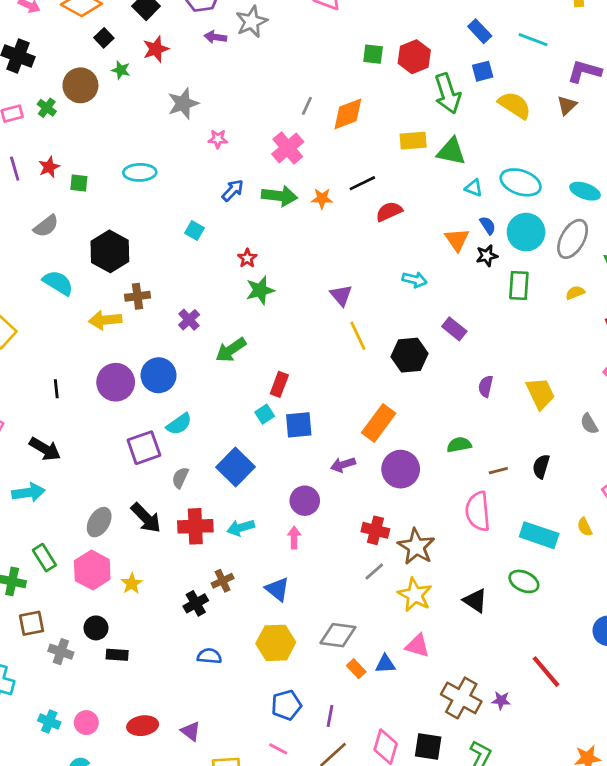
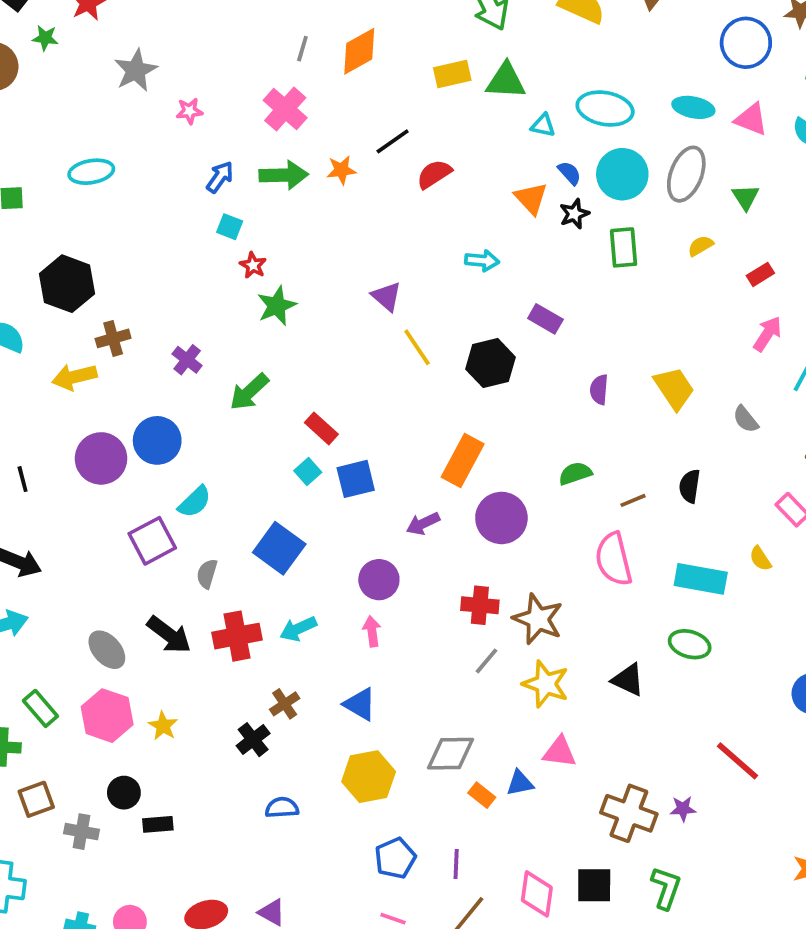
cyan square: (194, 230) -> (230, 227), moved
red rectangle: (279, 384) -> (321, 428), turned -60
gray ellipse: (99, 522) -> (107, 650), turned -64

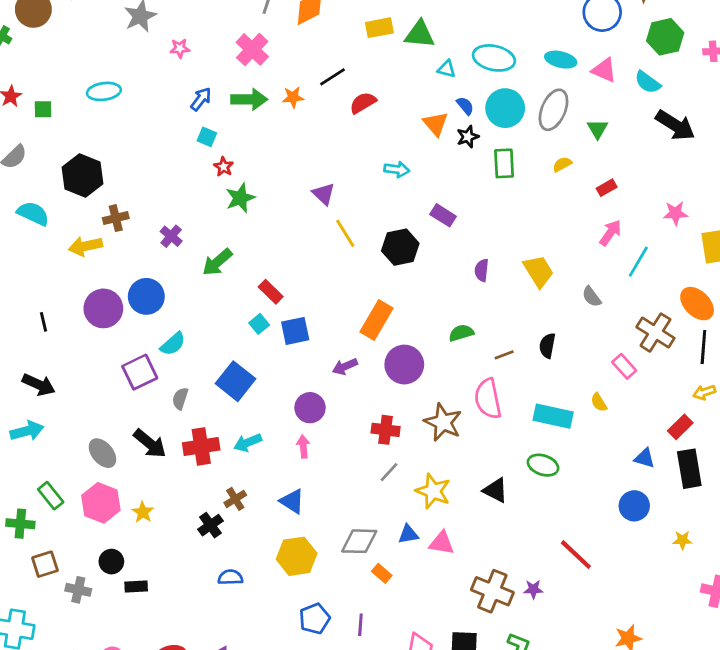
brown star: (538, 619) -> (443, 422), moved
blue triangle: (520, 783) -> (408, 534), moved

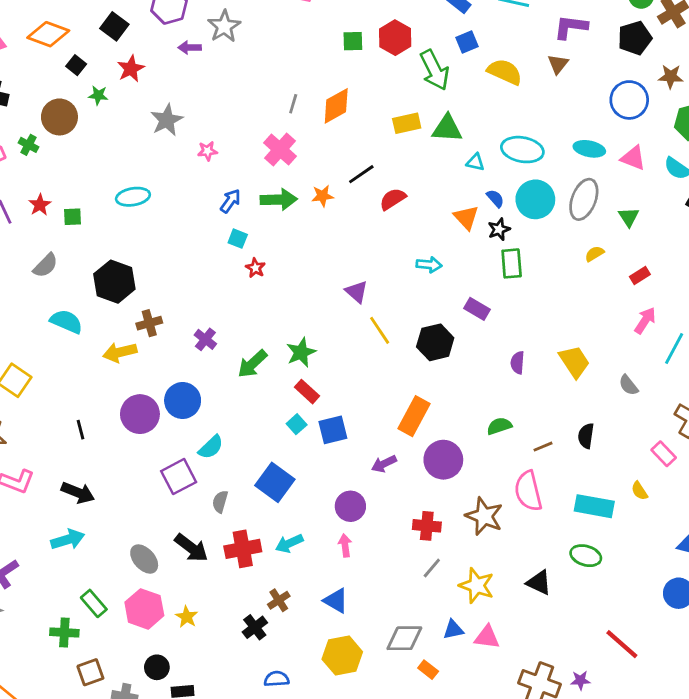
green rectangle: (504, 163) -> (512, 263), moved
green star: (240, 198) -> (301, 352), moved

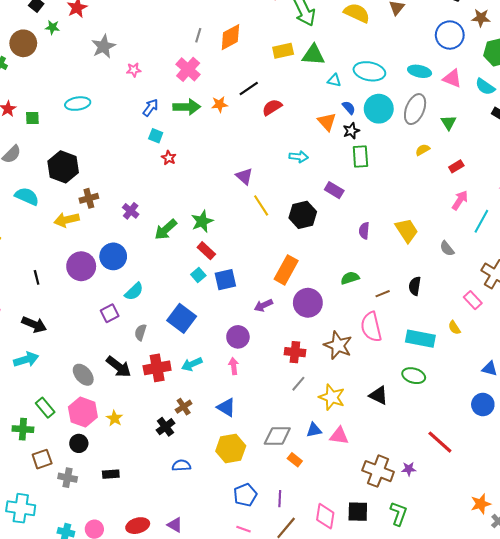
purple square: (179, 477) -> (110, 313), size x0.7
black circle: (157, 667) -> (79, 443), moved

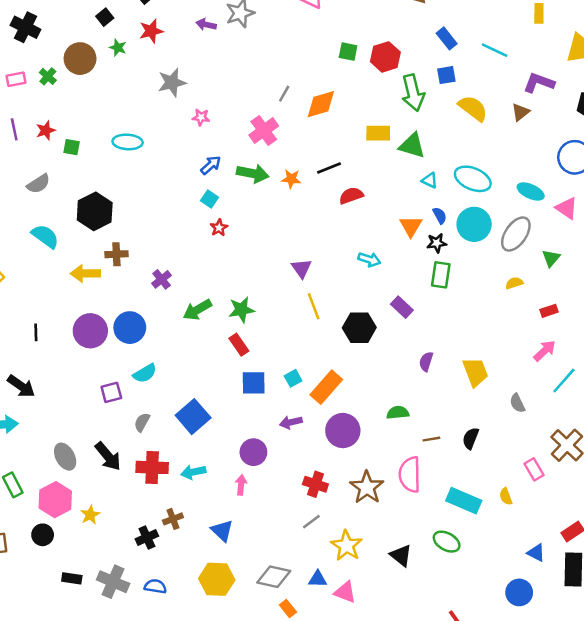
cyan square: (198, 275) -> (293, 378), moved
gray cross: (68, 478) -> (113, 582), moved, size x1.4

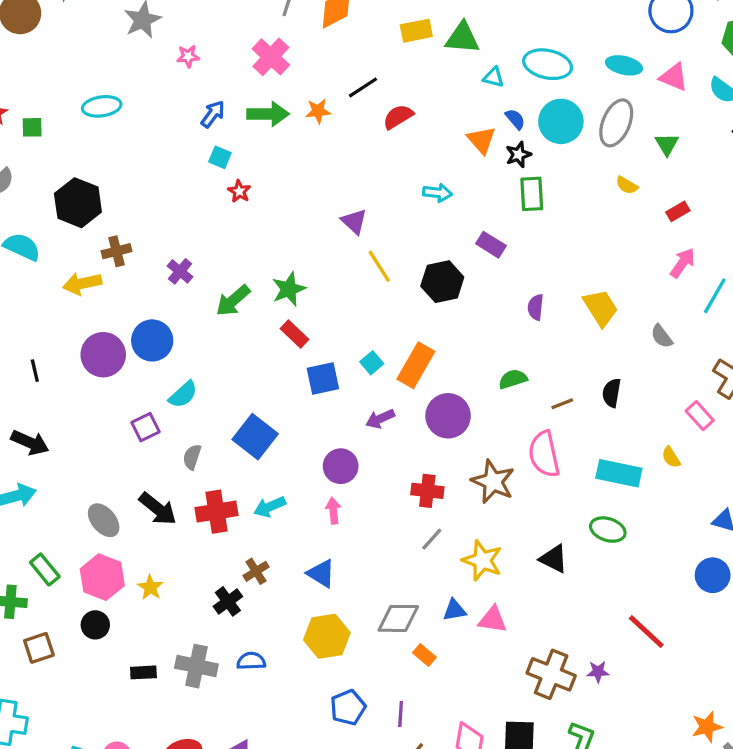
yellow semicircle: (514, 283) -> (627, 185), turned -120

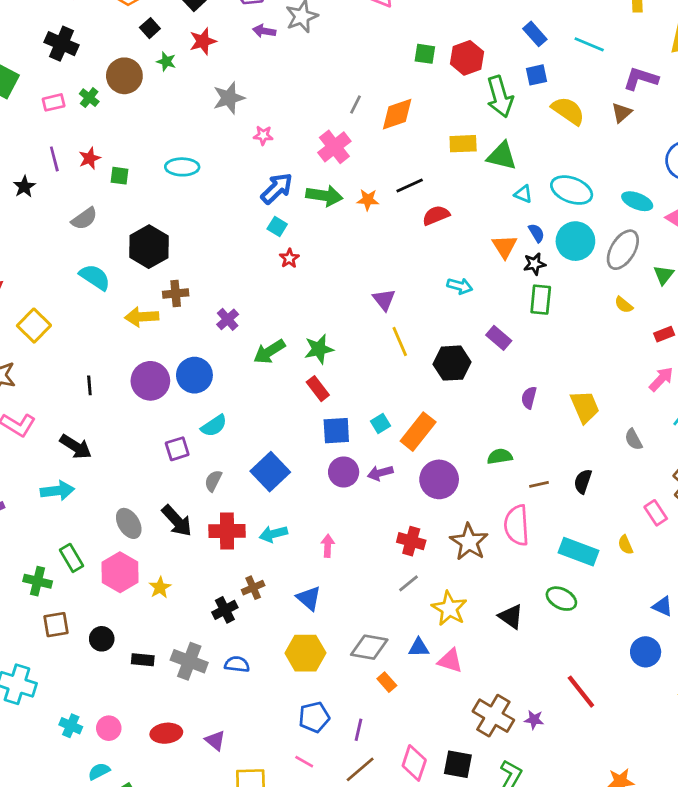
blue arrow: (213, 114) -> (277, 188), size x1.4
purple circle: (341, 466) -> (344, 472), moved
black circle: (95, 625) -> (102, 639), moved

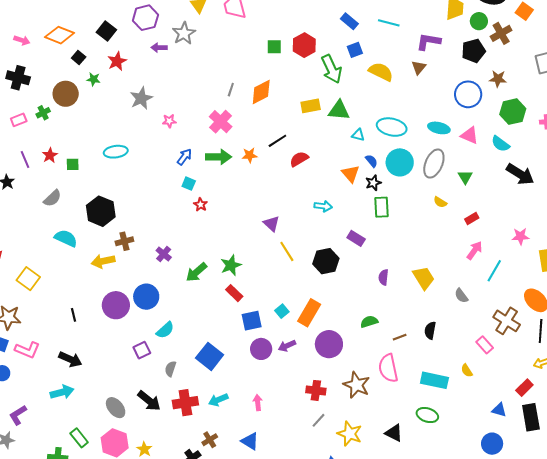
green cross: (89, 98) -> (43, 113), turned 32
blue arrow: (277, 188) -> (184, 157), size x0.7

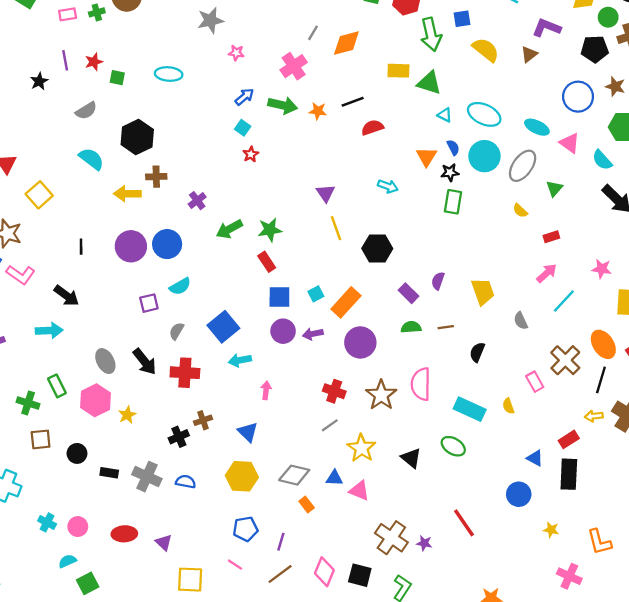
purple rectangle: (356, 238) -> (409, 293), moved
brown line: (400, 337) -> (446, 327), moved
cyan arrow: (218, 400) -> (240, 360), moved

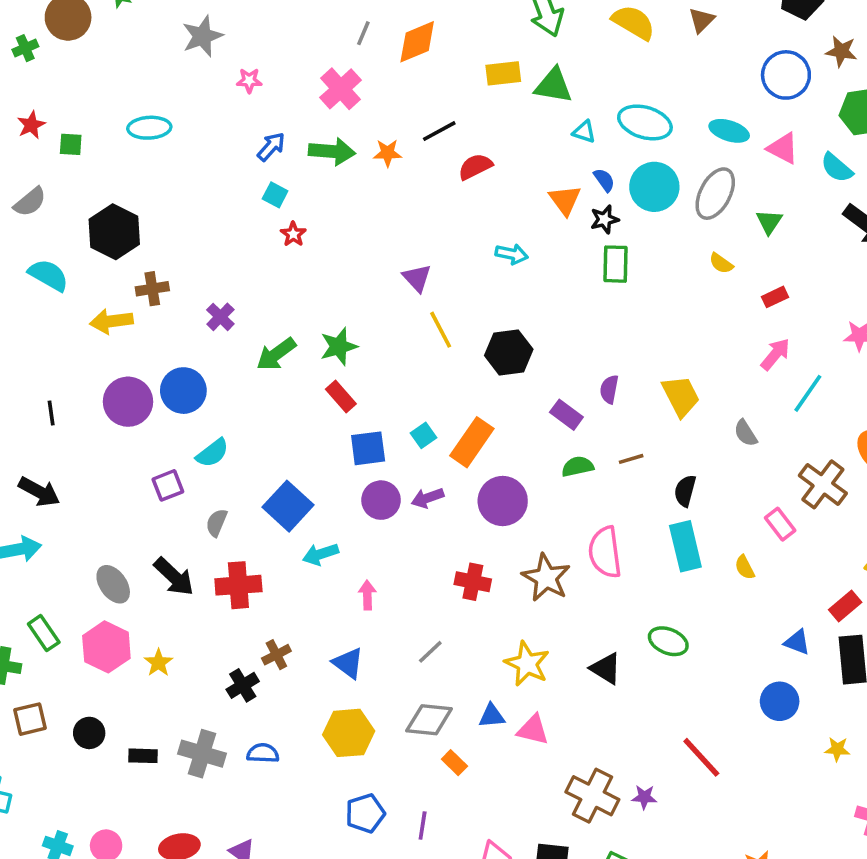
cyan rectangle: (470, 409) -> (685, 546), moved, turned 60
gray line: (330, 425) -> (430, 652), moved

